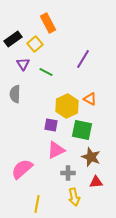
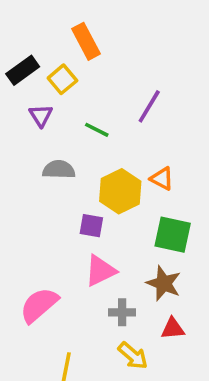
green line: (46, 72) -> (97, 130), moved
gray semicircle: (15, 94) -> (59, 170), moved, turned 90
green square: (82, 130) -> (173, 235), moved
yellow arrow: (74, 197) -> (133, 356), turned -36

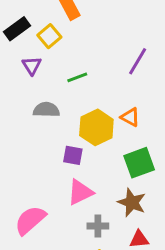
purple line: (149, 106) -> (138, 61), moved
green line: (97, 130) -> (77, 77), turned -48
green square: (173, 235) -> (139, 163), turned -32

